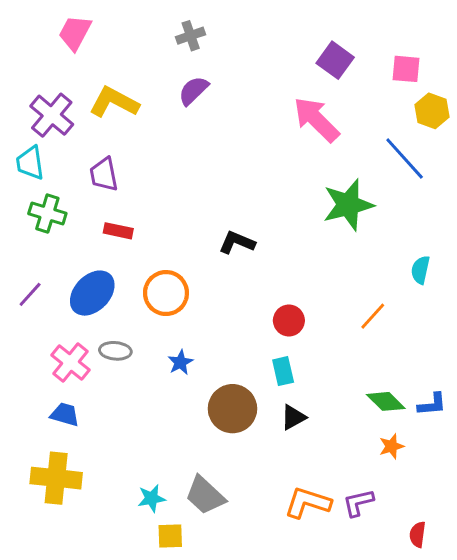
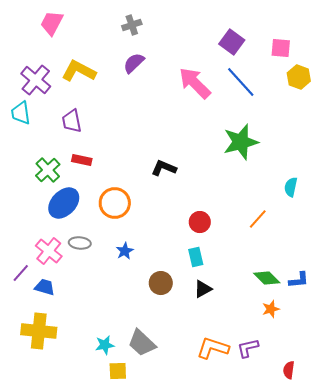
pink arrow: (316, 120) -> (195, 83), moved
blue line: (405, 159) -> (241, 82), moved
green cross: (47, 213) -> (48, 170), moved, turned 30
purple line: (30, 294) -> (21, 273), moved
brown circle: (232, 409) -> (161, 283), size x0.7

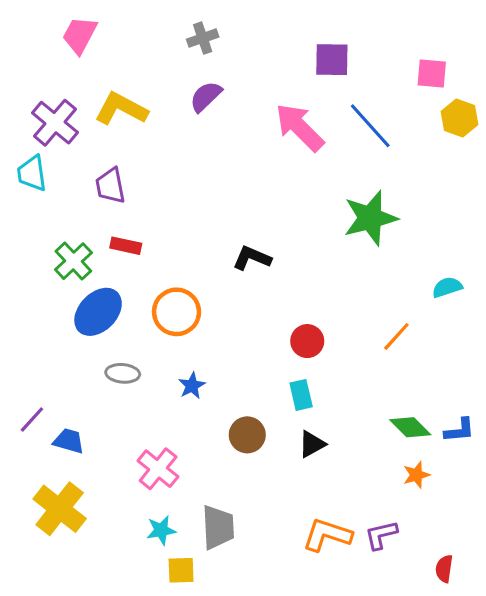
purple square: (232, 42) -> (332, 60), moved, turned -35
cyan semicircle: (291, 187) -> (447, 287), turned 60
pink cross: (49, 251) -> (158, 469), moved
yellow cross: (39, 331) -> (60, 509), turned 32
gray trapezoid: (142, 343) -> (218, 527), turned -136

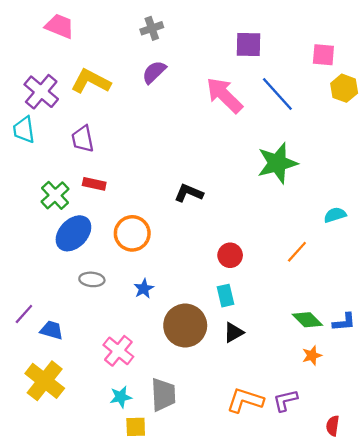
pink trapezoid: (80, 35) -> (60, 26), turned 84
brown circle: (247, 435) -> (185, 326), size x1.6

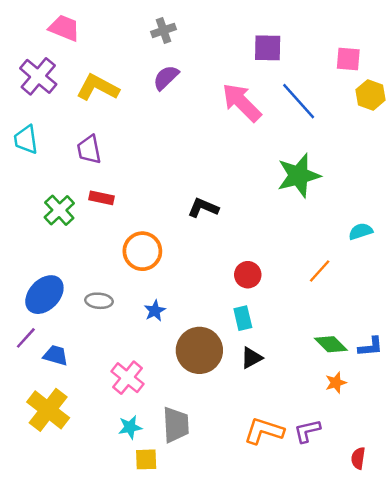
purple cross: (41, 92) -> (38, 76), moved
blue ellipse: (73, 233) -> (44, 295), moved

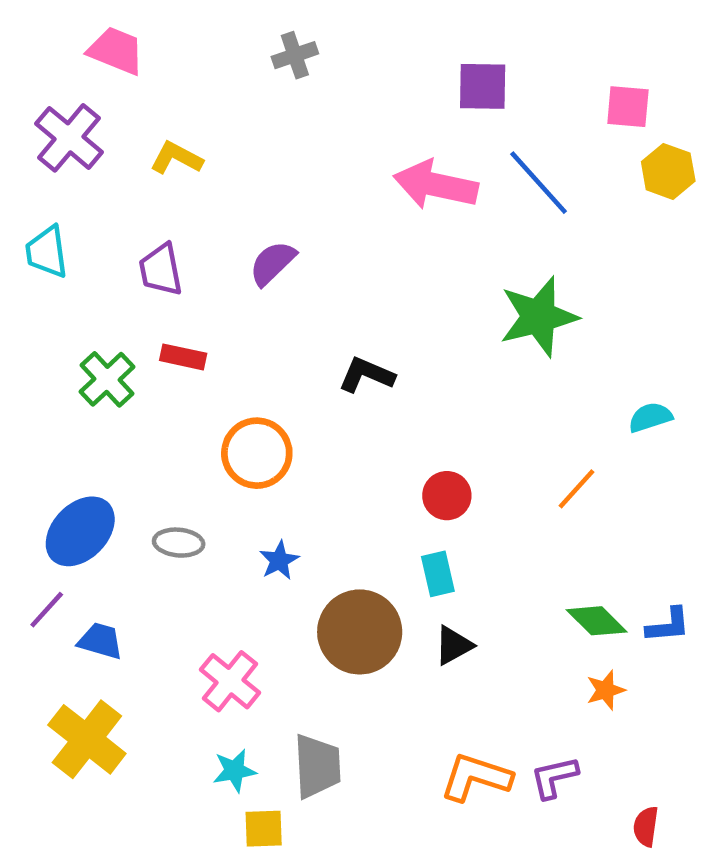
purple semicircle: (166, 78) -> (272, 263), moved
yellow L-shape: (98, 87) -> (176, 158), size x0.7
pink arrow: (242, 102) -> (436, 185), turned -33

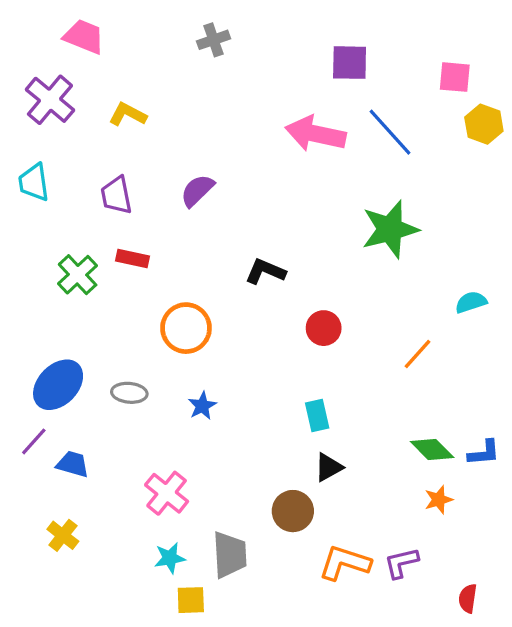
red circle: (447, 496) -> (324, 328), moved
brown circle: (360, 632) -> (293, 511), moved, size x0.7
yellow cross: (87, 739) -> (63, 535), size x0.6

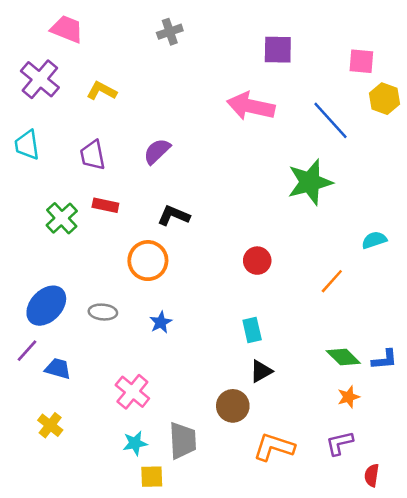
blue line: (390, 132) -> (331, 120), moved
black L-shape: (265, 271) -> (174, 216), moved
purple L-shape: (401, 563) -> (340, 443), moved

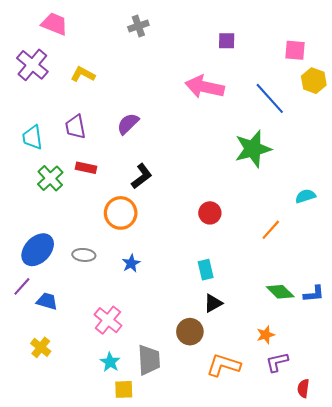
purple square: (278, 50) -> (227, 41), size x0.7
cyan trapezoid: (27, 145) -> (32, 137), moved
black L-shape: (174, 216) -> (142, 176), turned 120
orange star: (349, 397) -> (266, 335), moved
cyan star: (135, 443) -> (110, 362), turned -30

